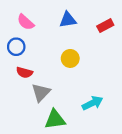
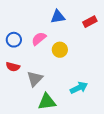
pink semicircle: (26, 22) -> (39, 39), moved, turned 98
red semicircle: (24, 73) -> (13, 67), moved

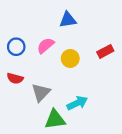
red rectangle: (90, 22) -> (105, 51), moved
cyan arrow: (79, 88) -> (77, 103), moved

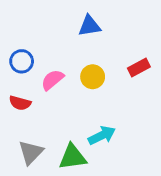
pink semicircle: (46, 46) -> (52, 80), moved
gray triangle: (41, 92) -> (31, 152), moved

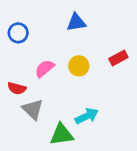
blue circle: (22, 61) -> (18, 33), moved
gray triangle: (31, 152) -> (33, 109), moved, turned -30

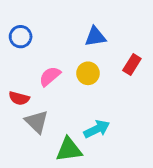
blue triangle: (76, 22) -> (95, 37), moved
red rectangle: (118, 58) -> (132, 65), turned -30

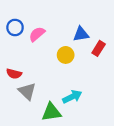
blue triangle: (95, 37) -> (81, 34), moved
pink semicircle: (50, 76) -> (37, 34), moved

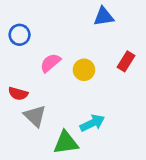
pink semicircle: (37, 34) -> (50, 63), moved
blue triangle: (81, 34) -> (104, 17), moved

